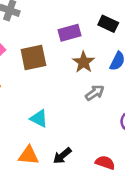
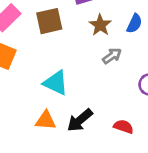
cyan triangle: (39, 118) -> (56, 83), size x1.4
black arrow: (62, 156) -> (80, 120), size x1.4

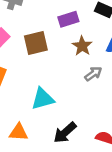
cyan triangle: (56, 83) -> (43, 99), turned -40
orange triangle: (46, 120) -> (19, 132), moved

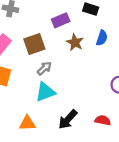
gray arrow: (93, 74) -> (44, 68), moved

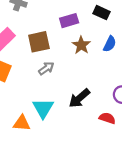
cyan triangle: (45, 92) -> (43, 108), moved, turned -45
black arrow: (68, 119) -> (79, 98), moved
red semicircle: (103, 120) -> (107, 118), moved

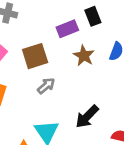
black rectangle: (102, 13) -> (93, 16), moved, turned 49

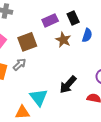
black rectangle: (93, 16) -> (73, 18), moved
gray arrow: (46, 86) -> (20, 64), moved

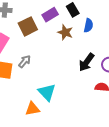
brown square: (27, 42) -> (28, 26), moved
black arrow: (68, 85) -> (87, 62), moved

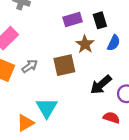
brown square: (28, 26) -> (64, 65), moved
orange triangle: (32, 109) -> (25, 123), turned -35

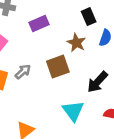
purple rectangle: (73, 19) -> (39, 24), moved
cyan triangle: (47, 108) -> (73, 111), moved

